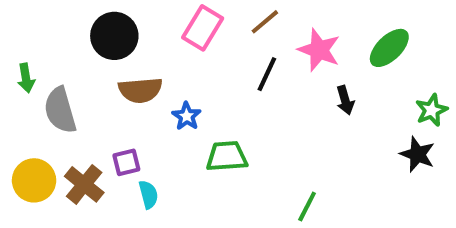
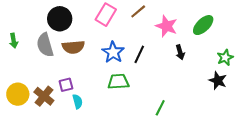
black line: (267, 74) -> (139, 54), moved
gray semicircle: (60, 110) -> (45, 45), moved
blue star: (187, 116) -> (113, 52), moved, size x1.5

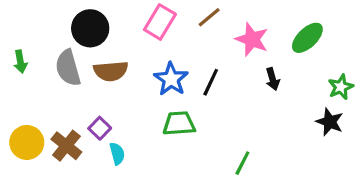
purple square: (66, 85) -> (100, 128), turned -32

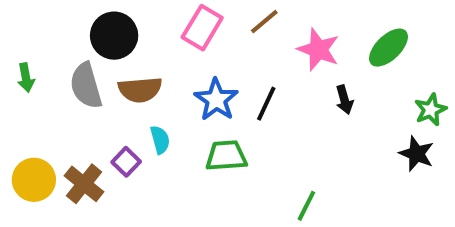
cyan semicircle: (117, 154) -> (160, 140), moved

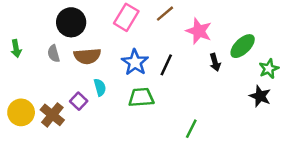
green ellipse: (388, 48) -> (243, 46), moved
gray semicircle: (86, 86) -> (54, 54), size x0.6

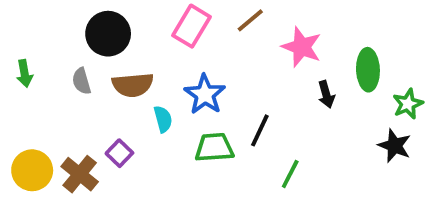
green ellipse: (243, 46) -> (368, 70), turned -48
black line: (166, 65) -> (260, 130), moved
cyan semicircle: (100, 87) -> (163, 119), moved
green line: (191, 129) -> (290, 174), moved

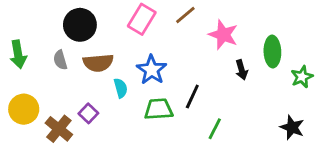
green arrow: (25, 74) -> (18, 54), size x1.4
black star: (395, 146) -> (292, 127), moved
yellow circle: (32, 170) -> (24, 109), moved

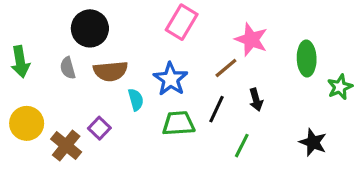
brown line: (185, 15) -> (226, 68), moved
pink rectangle: (142, 19) -> (182, 22), moved
black arrow: (242, 70) -> (256, 100), moved
black star: (292, 127) -> (313, 142), moved

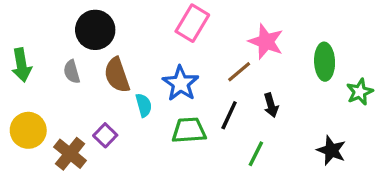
brown semicircle: (110, 71) -> (117, 75), turned 76

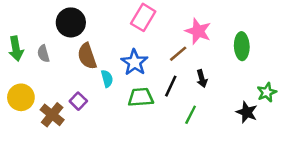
gray semicircle: (72, 72) -> (43, 54), moved
green star: (360, 92) -> (267, 92), moved

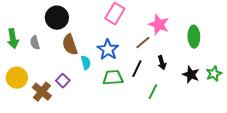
black star: (247, 112) -> (191, 75), moved

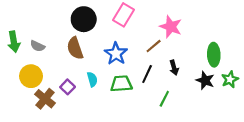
black circle: (57, 18) -> (84, 19), moved
green ellipse: (194, 37) -> (214, 55), moved
gray semicircle: (35, 43) -> (37, 46), turned -48
cyan semicircle: (86, 63) -> (92, 79), moved
yellow circle: (17, 78) -> (31, 76), moved

